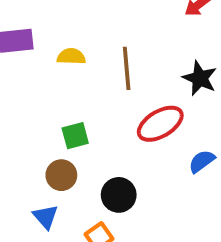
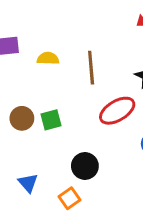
brown circle: (61, 175) -> (22, 118), moved

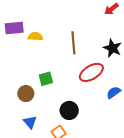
yellow semicircle: (48, 58) -> (35, 36), moved
brown circle: (22, 118) -> (26, 94), moved

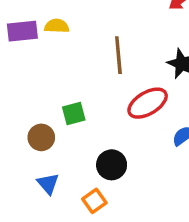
yellow semicircle: (35, 36) -> (57, 26), moved

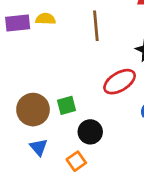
brown line: (118, 55) -> (96, 26), moved
green square: (74, 113) -> (67, 105), moved
brown circle: (41, 137) -> (33, 110), size x1.5

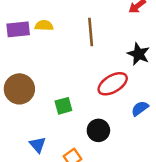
brown circle: (33, 110) -> (19, 89), moved
black circle: (90, 132) -> (98, 130), moved

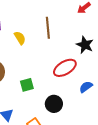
yellow semicircle: (44, 26) -> (20, 38), moved, turned 56

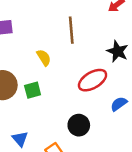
yellow semicircle: (20, 38) -> (44, 58), moved
green square: (27, 85) -> (33, 90), moved

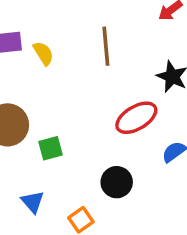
yellow semicircle: (44, 58) -> (43, 53), moved
green square: (33, 90) -> (50, 148), moved

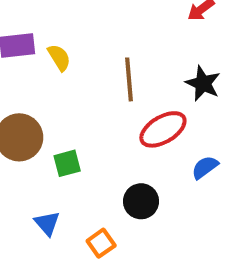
brown line: (106, 46) -> (129, 79), moved

